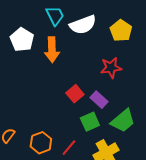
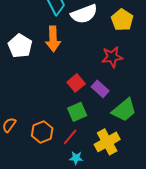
white pentagon: (22, 40) -> (20, 46), moved
green square: (90, 122) -> (77, 112), moved

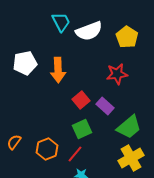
orange arrow: (53, 39) -> (58, 70), moved
white pentagon: (20, 46) -> (25, 63), turned 30
yellow cross: (107, 142) -> (131, 158), moved

